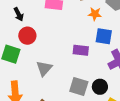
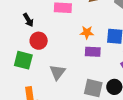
orange star: (95, 14) -> (87, 32), moved

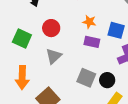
red circle: (39, 41) -> (51, 28), moved

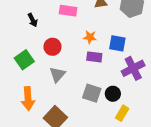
green square: (22, 38) -> (24, 60), turned 36

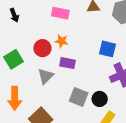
black arrow: (33, 20) -> (14, 15), moved
orange star: (90, 37) -> (61, 41), moved
purple rectangle: (94, 57) -> (68, 63), moved

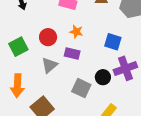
orange star: (61, 41) -> (76, 32), moved
black circle: (100, 99) -> (103, 77), moved

